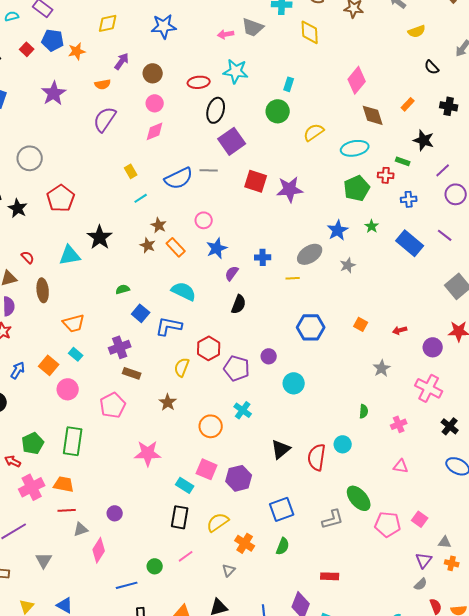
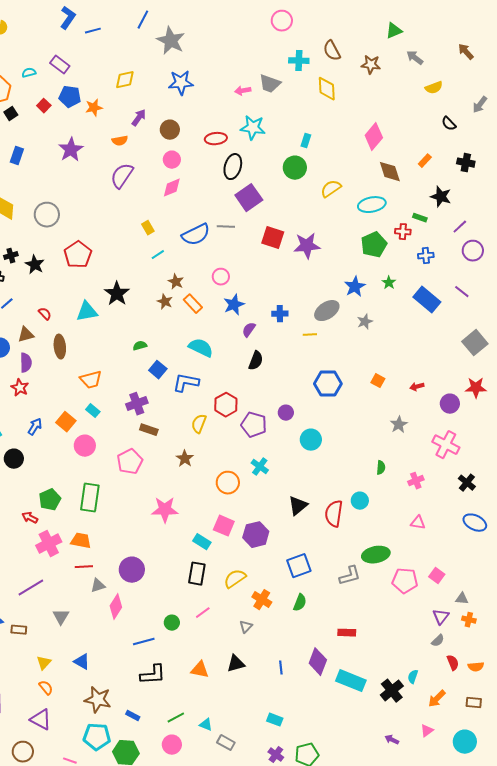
green ellipse: (359, 498) -> (376, 555), turned -60
purple circle: (115, 513) -> (132, 570), size x1.6

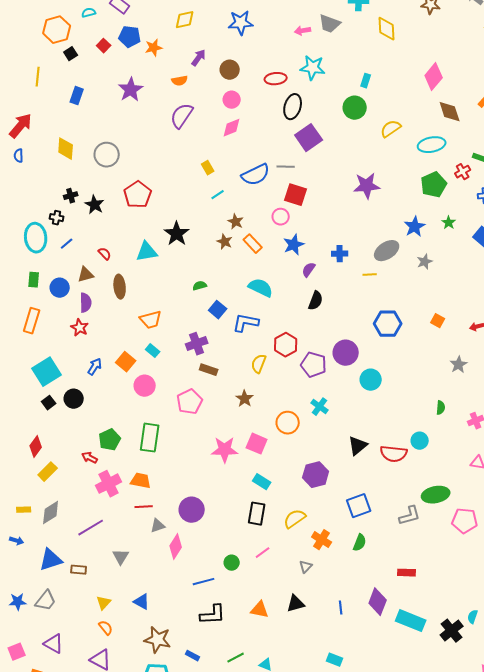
red cross: (403, 232) -> (463, 172), turned -35
red square: (273, 238) -> (296, 195), moved
purple circle: (286, 413) -> (346, 353), size x1.6
red semicircle: (334, 514) -> (394, 454), turned -92
pink square: (224, 526) -> (257, 444), moved

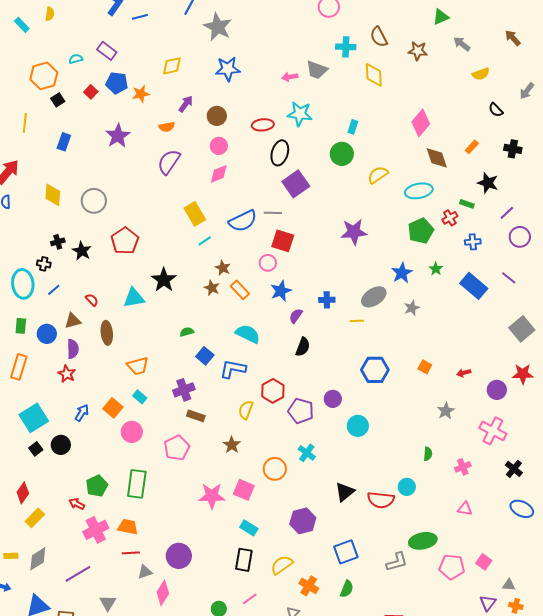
yellow rectangle: (208, 168) -> (195, 214), size x1.6
purple circle: (346, 353) -> (333, 399), size x0.7

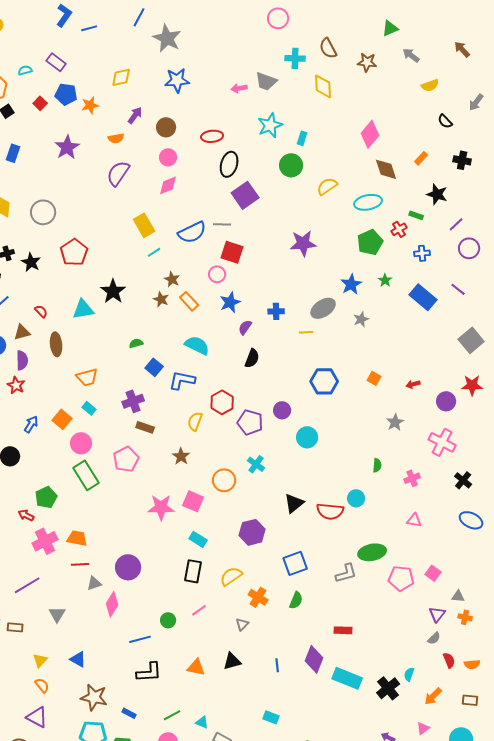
cyan star: (300, 114) -> (270, 125), moved, turned -30
green rectangle: (137, 484) -> (86, 475), moved, turned -40

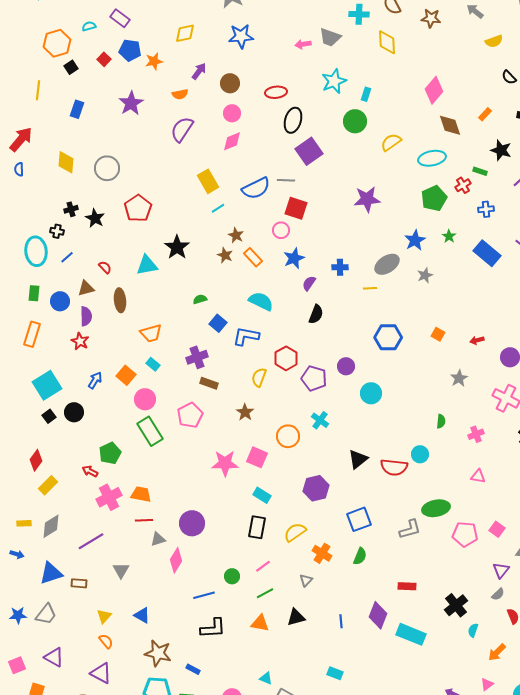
black cross: (388, 688) -> (456, 605), moved
green line: (172, 715) -> (265, 593), moved

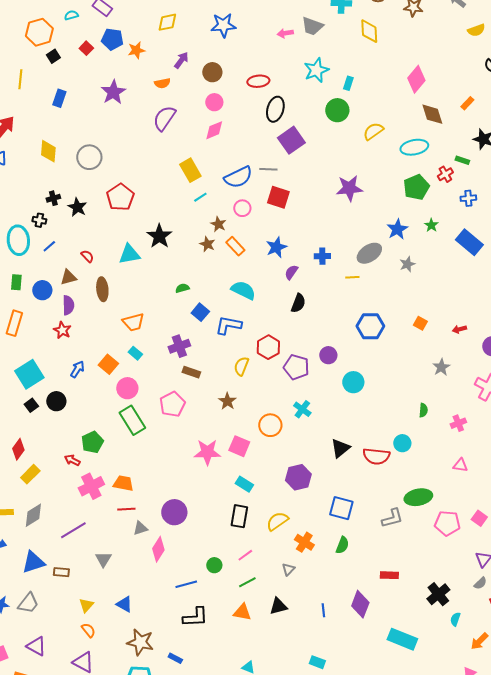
pink circle: (281, 230) -> (242, 208), moved
blue square: (359, 519) -> (341, 508), turned 35
cyan rectangle: (411, 634) -> (402, 639), moved

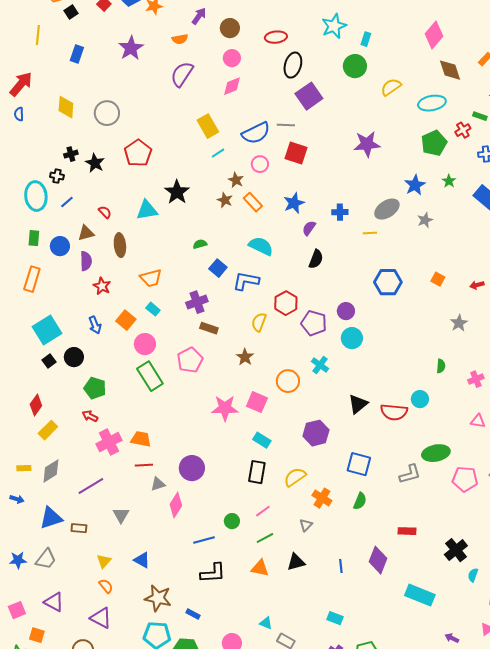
red star: (62, 330) -> (102, 286), moved
blue arrow: (77, 369) -> (95, 325), turned 126
cyan circle: (353, 382) -> (352, 338), moved
green pentagon: (92, 442) -> (95, 388), moved, turned -30

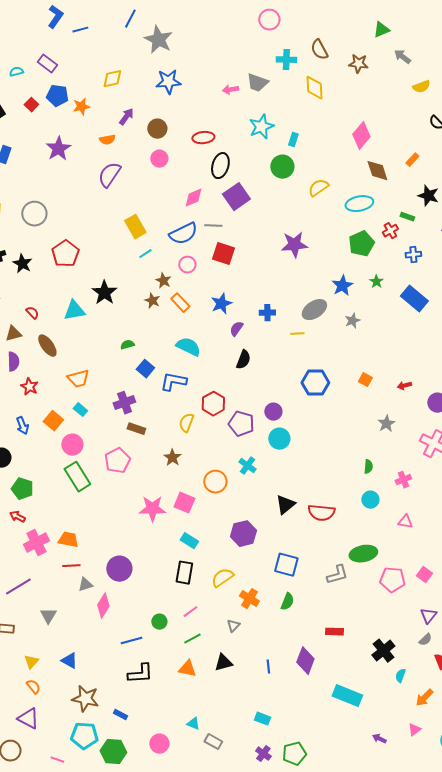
pink diamond: (232, 86) -> (193, 198), moved
brown ellipse: (120, 245) -> (47, 346), turned -30
cyan circle: (420, 399) -> (370, 500), moved

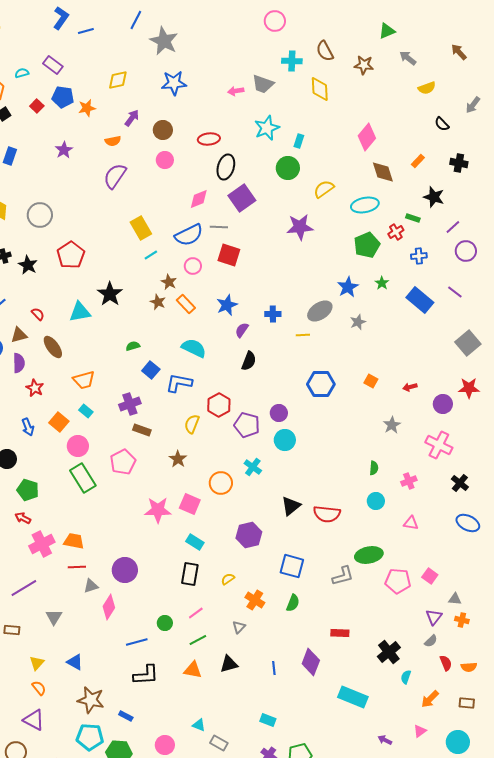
purple star: (58, 149) -> (64, 150), size x0.7
purple star: (294, 245) -> (300, 227), moved
yellow semicircle: (222, 578) -> (228, 579), size x0.6

